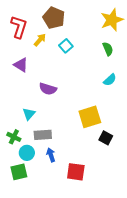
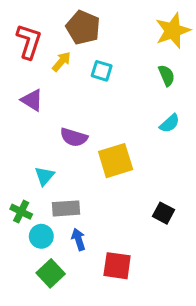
cyan square: (66, 46) -> (102, 71), turned -32
yellow square: (90, 117) -> (116, 161), moved
green square: (19, 172) -> (51, 273), moved, turned -30

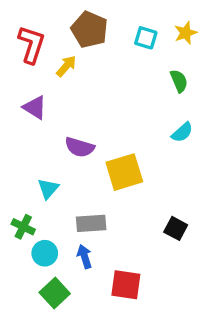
yellow star: (173, 31) -> (186, 33), size x0.6
cyan square: (102, 71) -> (146, 38), moved
gray rectangle: (66, 208) -> (91, 223), moved

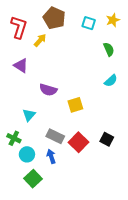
yellow square: (124, 172) -> (75, 105), size x0.7
gray rectangle: (91, 223) -> (55, 136), turned 30
red square: (126, 285) -> (78, 142), moved, turned 36

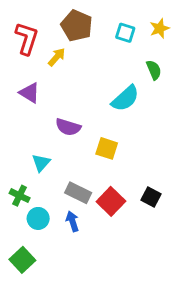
cyan semicircle: (111, 81) -> (125, 98), moved, size x1.5
yellow square: (75, 105) -> (107, 148), turned 35
green square: (33, 179) -> (22, 260), moved

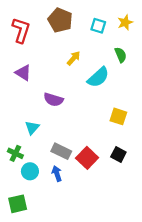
yellow arrow: (57, 57) -> (74, 58), moved
yellow square: (107, 148) -> (118, 116), moved
green square: (22, 260) -> (18, 204), turned 30

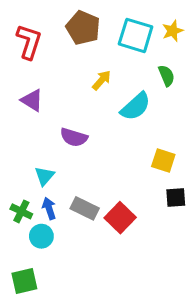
cyan square: (98, 26) -> (136, 35), size x1.6
black square: (118, 155) -> (176, 198), moved, turned -32
blue arrow: (57, 174) -> (49, 208), moved

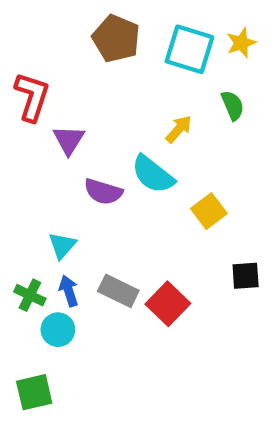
red L-shape: (29, 42) -> (32, 97), moved
yellow arrow: (102, 80) -> (179, 129), moved
purple triangle: (32, 100) -> (69, 140), moved, turned 30
cyan semicircle: (136, 106) -> (153, 174), moved, turned 80
yellow square: (163, 161) -> (209, 211), moved, turned 35

